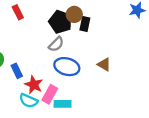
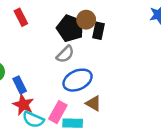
brown triangle: (104, 64) -> (94, 103), moved
blue ellipse: (67, 67) -> (78, 80), turned -40
red star: (34, 85) -> (23, 105), moved

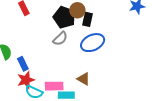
blue ellipse: (78, 80) -> (93, 43), moved
red star: (23, 105) -> (26, 80), turned 30
pink rectangle: (58, 112) -> (54, 86), turned 60

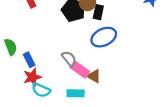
gray semicircle: (60, 39) -> (69, 59), moved, turned -84
pink rectangle: (54, 86) -> (80, 70), moved, turned 36

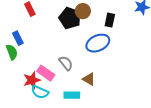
black rectangle: (98, 12) -> (110, 20), moved
blue rectangle: (29, 60) -> (18, 38), moved
pink rectangle: (80, 70) -> (46, 73), moved

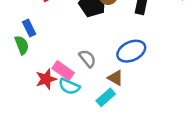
blue ellipse: (98, 43) -> (131, 51), moved
cyan semicircle: (40, 92) -> (69, 86), moved
cyan rectangle: (72, 95) -> (106, 97), moved, turned -42

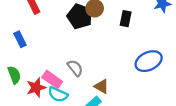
green semicircle: (22, 45) -> (14, 75), moved
blue ellipse: (131, 51) -> (149, 61), moved

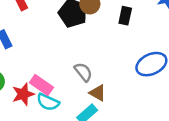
gray semicircle: (75, 68) -> (83, 72), moved

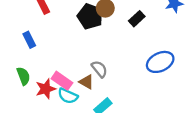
black rectangle: (125, 16) -> (137, 19), turned 35
brown triangle: (98, 93) -> (87, 82), moved

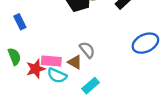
pink rectangle: (62, 81) -> (51, 61), turned -30

